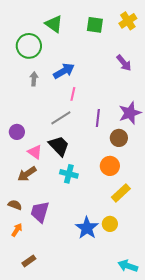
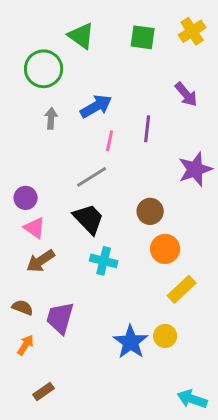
purple line: (98, 118) -> (147, 129), moved
brown circle: (119, 138) -> (150, 211), moved
pink triangle: (35, 152) -> (35, 228), moved

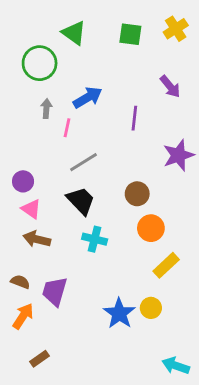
pink line: (110, 141) -> (67, 128), moved
brown arrow: (41, 261) -> (37, 239), turned 48
orange arrow: (26, 345) -> (23, 316), size x1.4

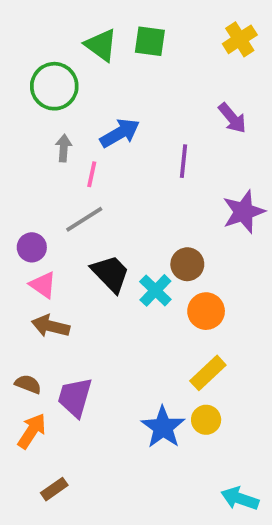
green square: (130, 34) -> (150, 41), moved
gray line: (84, 162) -> (84, 219), moved
cyan cross: (95, 239) -> (155, 290), moved, turned 30
yellow rectangle: (166, 265) -> (208, 373), moved

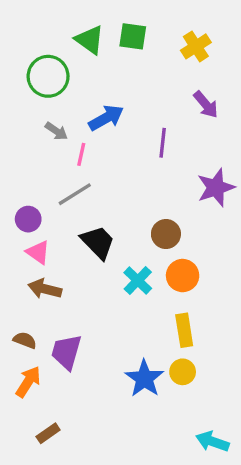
yellow cross: (240, 39) -> (196, 46), moved
gray arrow: (64, 148) -> (56, 131), turned 120
cyan cross: (155, 290) -> (138, 281), moved
yellow rectangle: (208, 373) -> (184, 330), turned -56

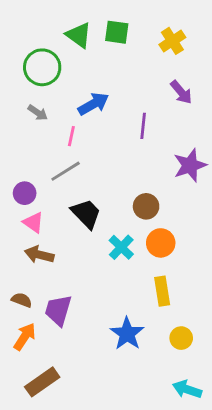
gray arrow: (56, 131) -> (38, 113), moved
yellow circle: (183, 372) -> (181, 338), moved
brown rectangle: (48, 433) -> (42, 382), size x1.6

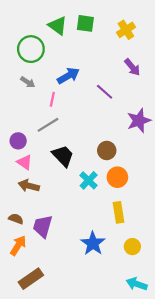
purple line: (143, 126) -> (105, 92), turned -54

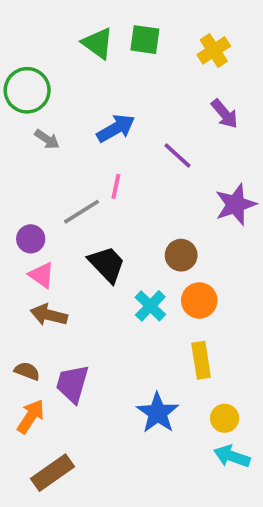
green circle: (31, 49) -> (27, 90), moved
pink line: (52, 99) -> (116, 186), moved
cyan arrow: (137, 284) -> (232, 456), moved

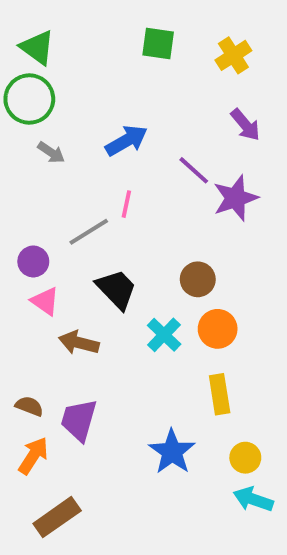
green triangle: (98, 43) -> (37, 47), moved
purple star: (235, 204) -> (235, 198), moved
brown arrow: (49, 315) -> (79, 343), moved

